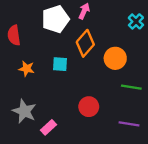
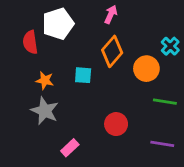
white pentagon: (55, 19) -> (58, 24), moved
cyan cross: (136, 21) -> (170, 46), moved
gray star: (24, 111) -> (45, 111), moved

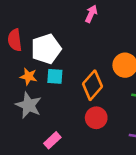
white pentagon: (58, 24) -> (46, 49), moved
orange diamond: (112, 51) -> (92, 85), moved
cyan square: (83, 75) -> (55, 76), moved

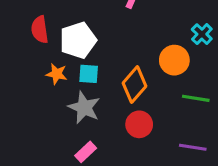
gray star: (29, 105) -> (84, 108), moved

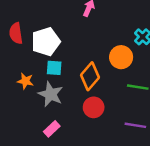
orange star: (57, 74) -> (25, 81), moved

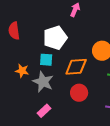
white pentagon: (46, 42) -> (55, 38), moved
orange diamond: (90, 76) -> (76, 67), turned 45

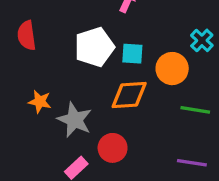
cyan square: (46, 60) -> (132, 54), moved
red circle: (79, 93) -> (113, 148), moved

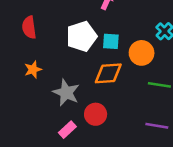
orange star: (40, 102) -> (33, 70), moved, turned -30

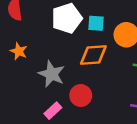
orange star: (33, 70) -> (19, 51), turned -30

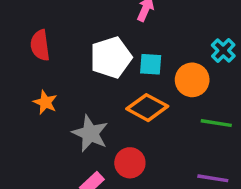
orange diamond: (93, 55) -> (147, 108), turned 32

